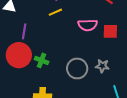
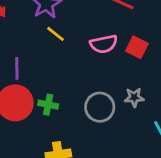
yellow line: (55, 12) -> (56, 34), turned 72
red square: (110, 31) -> (137, 47), turned 35

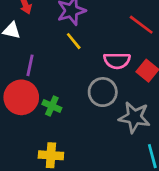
gray star: (134, 97) -> (134, 117), size x1.6
gray circle: (100, 107) -> (103, 92), moved

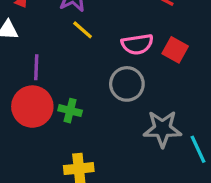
gray star: (134, 117) -> (162, 129), moved

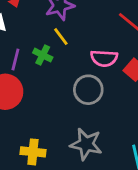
green cross: (70, 111) -> (43, 55), moved
gray star: (162, 129) -> (86, 144), moved

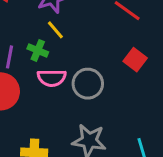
pink semicircle: (104, 58) -> (52, 78), moved

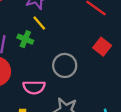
pink semicircle: (52, 78) -> (34, 87), moved

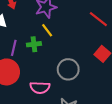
green cross: (25, 39) -> (34, 44), turned -32

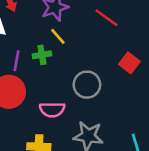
red line: (98, 19) -> (107, 18), moved

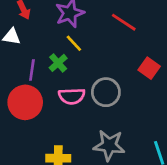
green cross: (42, 55) -> (58, 63), turned -30
pink semicircle: (52, 110) -> (72, 96), moved

